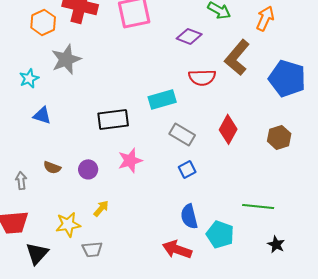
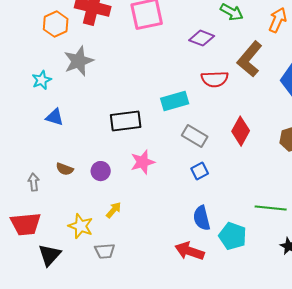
yellow star: (68, 224) -> (81, 226), turned 30

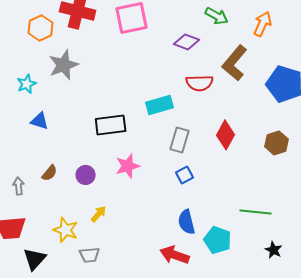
gray rectangle: (195, 136) -> (180, 140), turned 75
brown semicircle: (65, 169) -> (50, 173), turned -72

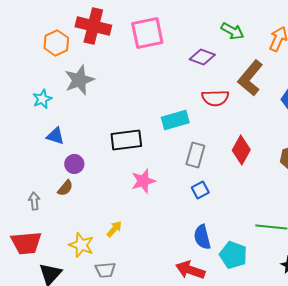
purple circle: (86, 175) -> (74, 164), moved

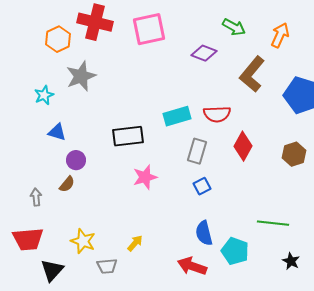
red semicircle: (215, 98) -> (217, 114), moved
yellow arrow: (114, 229) -> (135, 243), moved

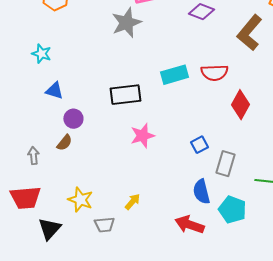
gray star: (81, 76) -> (126, 23), moved
cyan star: (44, 95) -> (41, 54), turned -30
gray rectangle: (197, 151) -> (225, 164), moved

